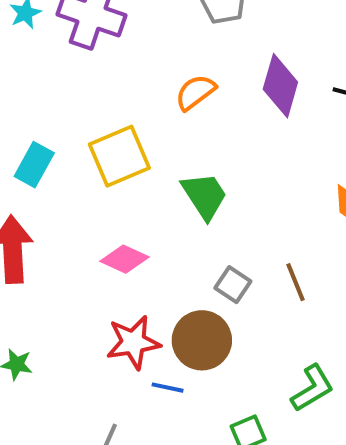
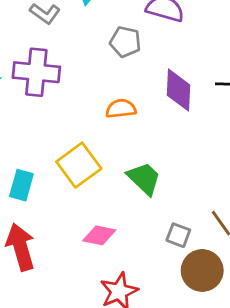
orange semicircle: (195, 92) -> (121, 109), turned 44
brown circle: (202, 340) -> (202, 270), moved

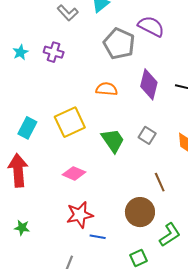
gray pentagon: (125, 42) -> (119, 44), size x1.4
purple cross: (36, 72) -> (54, 52), size x0.6
gray square: (178, 235) -> (147, 135), moved

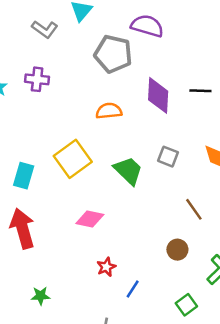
brown circle: (140, 212) -> (177, 250), size x0.6
red star: (80, 215) -> (106, 267), size x0.6
blue line: (98, 237) -> (133, 289), turned -56

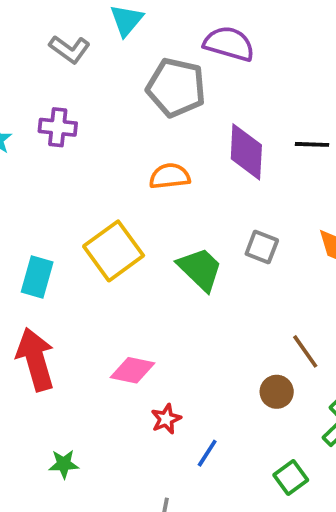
brown line: (194, 209) -> (305, 351), moved
pink diamond: (90, 219) -> (132, 370), moved

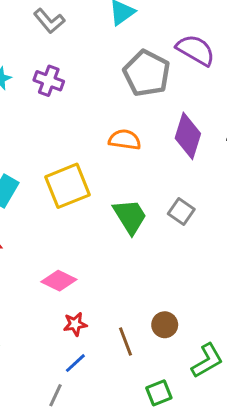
gray L-shape: (70, 49) -> (49, 21), moved
brown line: (305, 351) -> (126, 341), moved
blue line: (207, 453) -> (75, 363), moved

